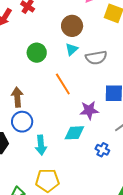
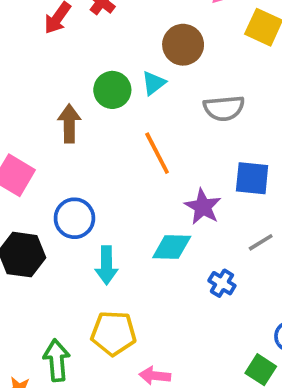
cyan triangle: (72, 49) -> (154, 83), moved
brown arrow: (17, 97) -> (69, 124), moved
purple star: (89, 110) -> (203, 207), turned 30

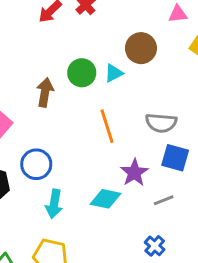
gray semicircle: (224, 108) -> (161, 123), moved
gray line: (261, 242) -> (164, 200), moved
blue cross: (222, 283) -> (155, 246), moved

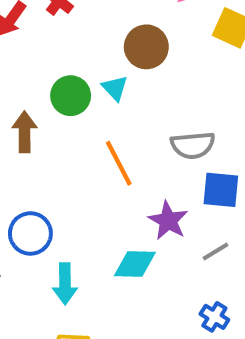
cyan triangle: (114, 73) -> (115, 88), turned -36

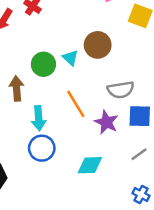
brown circle: (146, 47) -> (98, 45), moved
purple star: (168, 221) -> (106, 122), moved
blue circle: (30, 233) -> (42, 148), moved
cyan arrow: (65, 284) -> (39, 118), moved

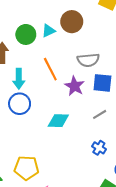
cyan triangle: (70, 58) -> (48, 31), turned 48

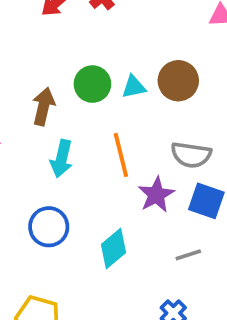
blue circle: (20, 104) -> (49, 227), moved
cyan diamond: (58, 121) -> (113, 249), turned -55

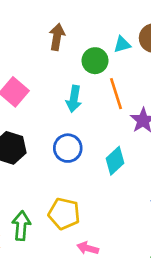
green circle: (92, 84) -> (95, 61), moved
brown arrow: (43, 107) -> (57, 37), moved

